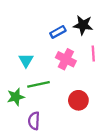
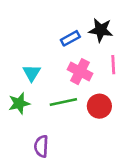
green line: (39, 84) -> (63, 102), moved
green star: (16, 97) -> (19, 103), moved
red circle: (78, 100) -> (99, 106), moved

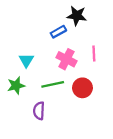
black star: (101, 30) -> (77, 16), moved
purple semicircle: (41, 146) -> (39, 111), moved

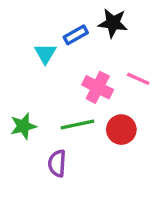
blue rectangle: (58, 32) -> (76, 35), moved
pink line: (94, 53) -> (138, 79), turned -63
cyan triangle: (26, 60) -> (45, 53), moved

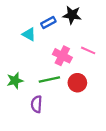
cyan triangle: (45, 53) -> (29, 34), turned -32

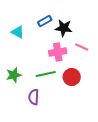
black star: (72, 15) -> (64, 28), moved
cyan triangle: (29, 34) -> (18, 32), moved
pink cross: (62, 56) -> (58, 52), turned -36

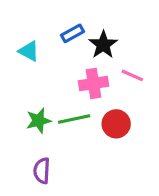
black star: (64, 28) -> (103, 45), turned 30
green star: (14, 75) -> (39, 121), moved
purple semicircle: (34, 97) -> (42, 171), moved

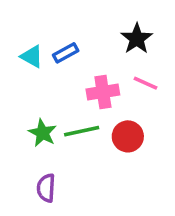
blue rectangle: (73, 33) -> (66, 53), moved
black star: (103, 45) -> (137, 39), moved
green star: (39, 121) -> (42, 133), turned -30

